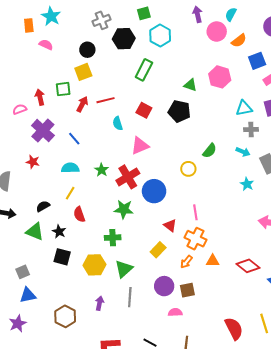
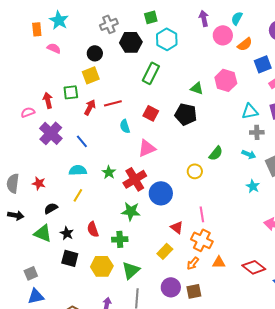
red star: (33, 162) -> (39, 183), moved
red semicircle: (79, 214) -> (93, 229), moved

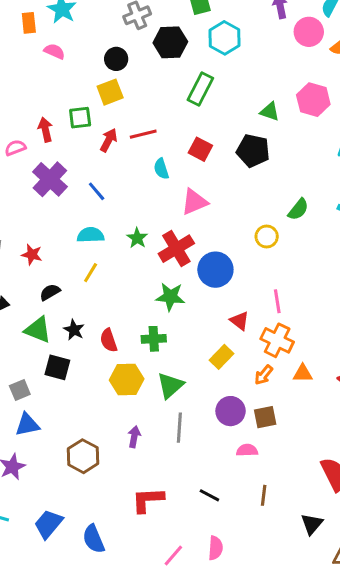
red semicircle: (93, 229) -> (109, 340), moved
black square: (70, 258) -> (57, 367), moved

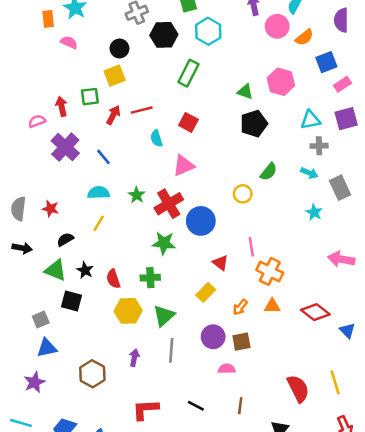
black pentagon: (253, 151) -> (254, 124), moved, turned -30
orange cross: (277, 340) -> (270, 271), moved

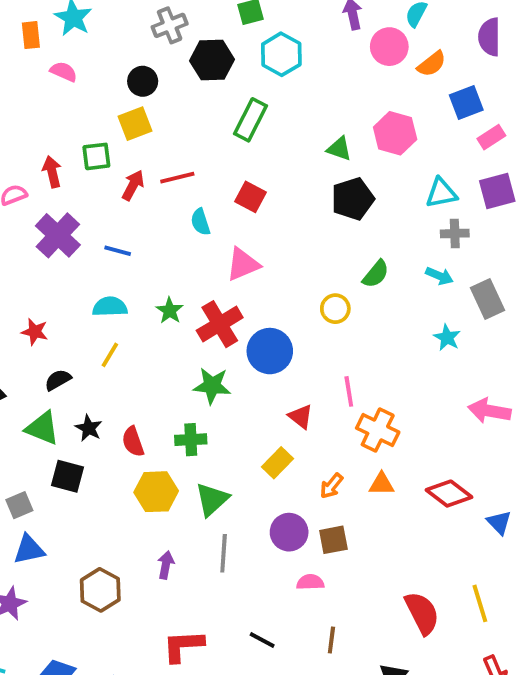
blue line: (103, 157) -> (118, 251), turned -35

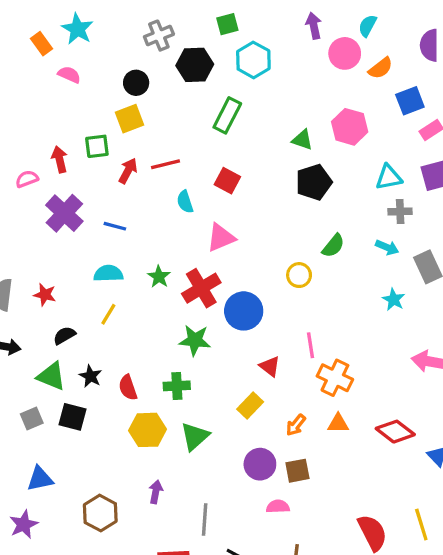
orange rectangle: (31, 35) -> (42, 44), turned -30
gray square: (19, 505) -> (32, 419), moved
gray line: (224, 553) -> (205, 520), moved

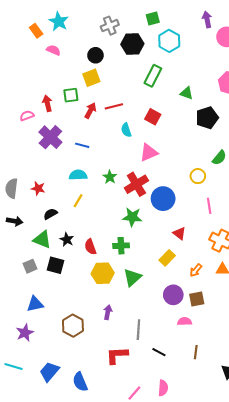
green triangle: (302, 140) -> (187, 93), moved
pink line: (310, 345) -> (209, 206), moved

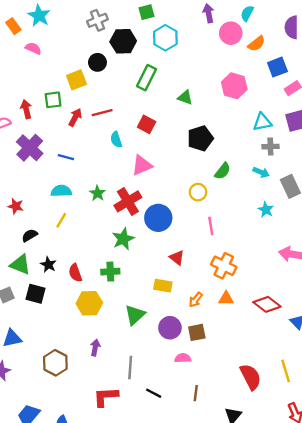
black circle: (95, 55) -> (97, 62), moved
black pentagon: (207, 118) -> (200, 138), moved
green star: (132, 217) -> (123, 239), turned -30
yellow rectangle: (167, 258) -> (163, 286), turned 56
green triangle: (132, 277) -> (135, 315), moved

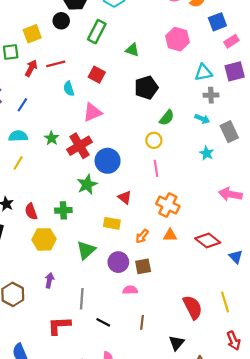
black circle: (97, 62) -> (61, 21), moved
blue line: (66, 157) -> (22, 105), turned -72
yellow circle: (198, 192) -> (154, 140), moved
green star: (123, 239) -> (87, 185), moved

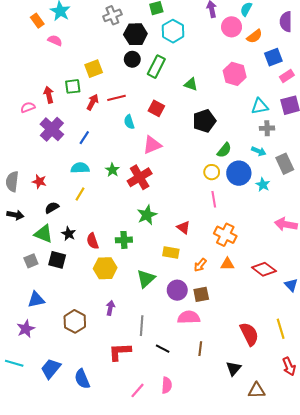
black circle: (61, 21) -> (132, 59), moved
blue circle: (108, 161) -> (239, 173), moved
pink semicircle: (130, 290) -> (189, 317), size x1.5

